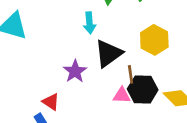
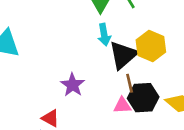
cyan arrow: (90, 23) -> (104, 35), moved
black triangle: (108, 54) -> (123, 55), moved

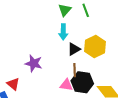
black triangle: (123, 55) -> (74, 49), size x0.6
purple star: (73, 85) -> (34, 63), turned -30

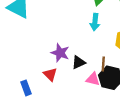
black triangle: (74, 49) -> (79, 62), moved
red triangle: (13, 84) -> (50, 74), moved

